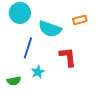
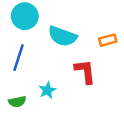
orange rectangle: (80, 20) -> (108, 40), moved
blue line: (28, 48) -> (18, 58), moved

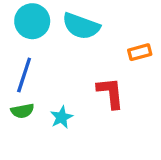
cyan semicircle: (62, 36) -> (81, 26), moved
green semicircle: (17, 102) -> (22, 111), moved

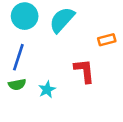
cyan semicircle: (81, 26) -> (62, 20), turned 112

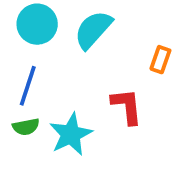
orange rectangle: (107, 40) -> (160, 60), turned -56
cyan star: (47, 90) -> (71, 134), size x1.6

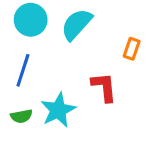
green semicircle: (26, 127) -> (21, 116), moved

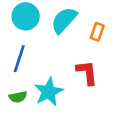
orange rectangle: (132, 49) -> (97, 32), moved

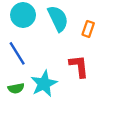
cyan semicircle: (64, 20) -> (58, 18), turned 112
blue line: (19, 59) -> (17, 53), turned -50

